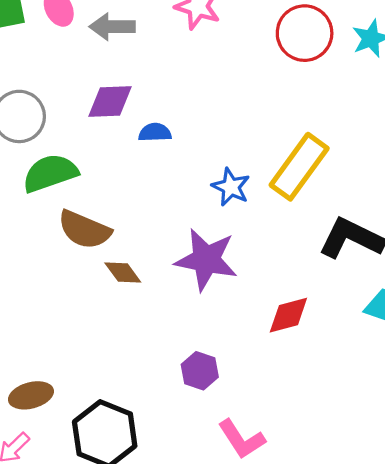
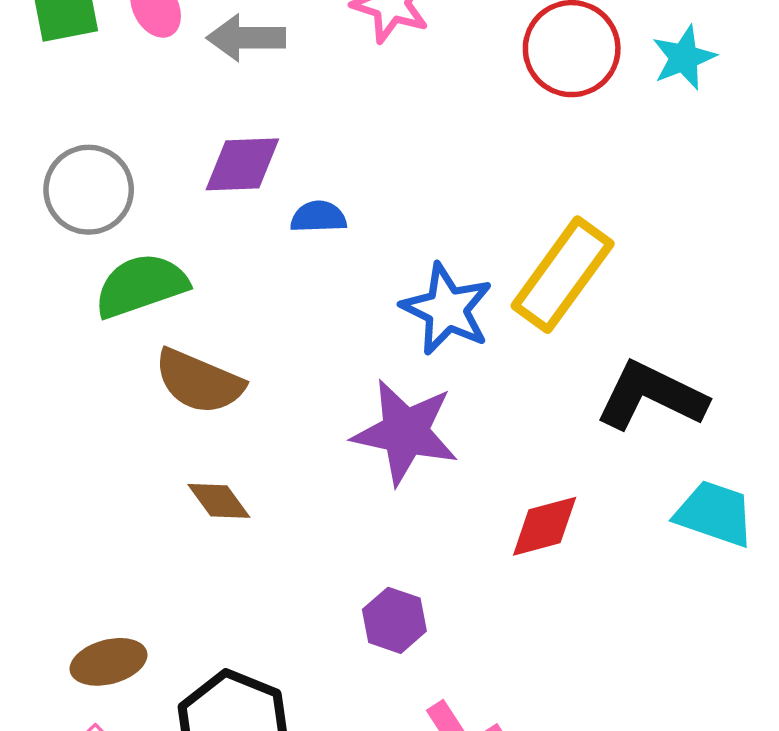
blue star: (231, 187) -> (447, 309), size x1.4
brown diamond: (123, 272) -> (219, 501), moved

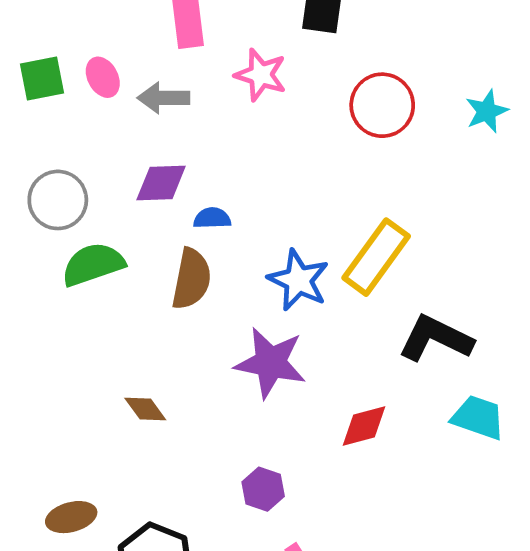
cyan star: (684, 58) -> (487, 111), moved
brown semicircle: (199, 381) -> (191, 279), moved, turned -102

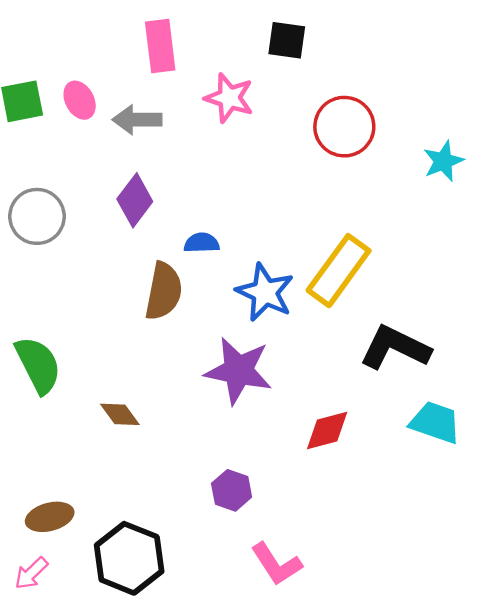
cyan star: (487, 111) -> (443, 161), moved
purple diamond: (161, 183) -> (135, 200), turned -51
blue semicircle: (212, 218) -> (202, 243), moved
green semicircle: (93, 264) -> (38, 365), moved, turned 82

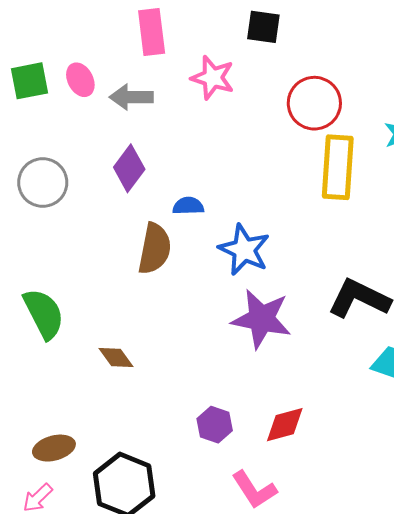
yellow rectangle: (339, 271) -> (338, 167), moved, turned -32
purple star: (238, 371) -> (261, 319), moved
red diamond: (327, 431) -> (285, 425), moved

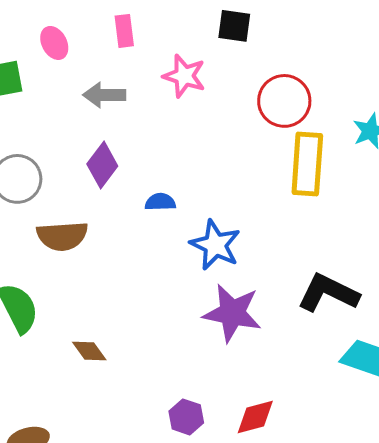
pink rectangle: (152, 32) -> (124, 31), size x0.7
pink ellipse: (80, 80) -> (54, 43), moved
brown semicircle: (155, 249) -> (62, 236), moved, turned 75

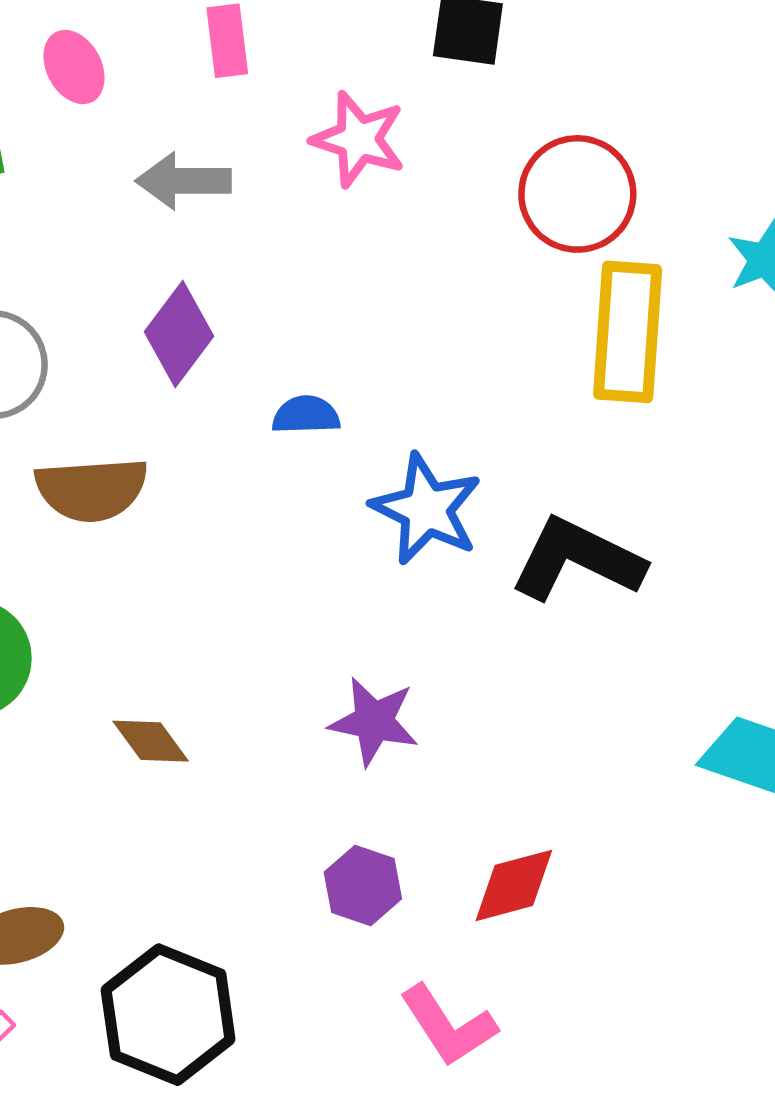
black L-shape: (328, 293) -> (577, 559), moved
purple star: (232, 313) -> (374, 721), moved, size x0.7

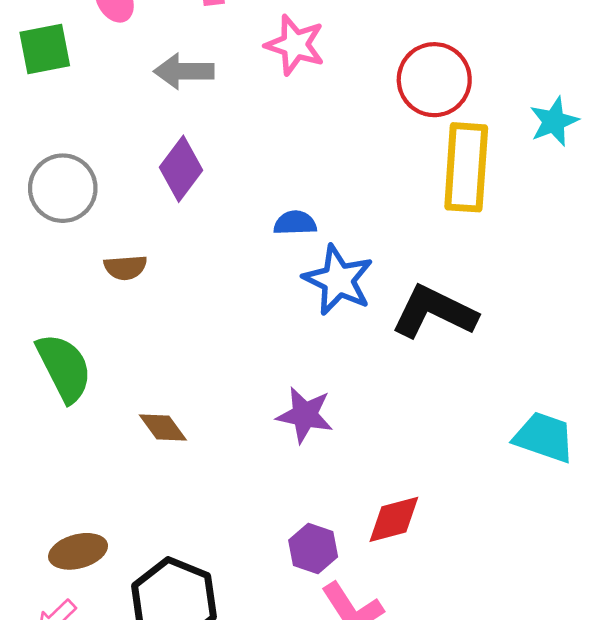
blue semicircle: (306, 415) -> (295, 223), moved
brown semicircle: (92, 489) -> (125, 267), size x0.6
purple hexagon: (363, 885) -> (313, 549), moved

